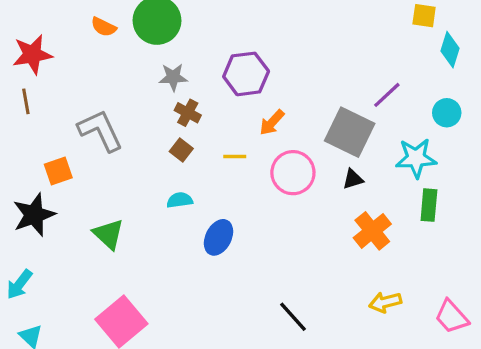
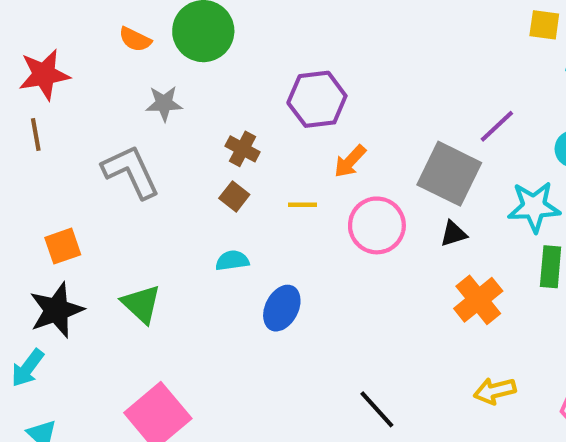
gray star: (173, 77) -> (164, 103), moved
orange square: (58, 171) -> (63, 246), moved
black star: (34, 215) -> (56, 310), moved

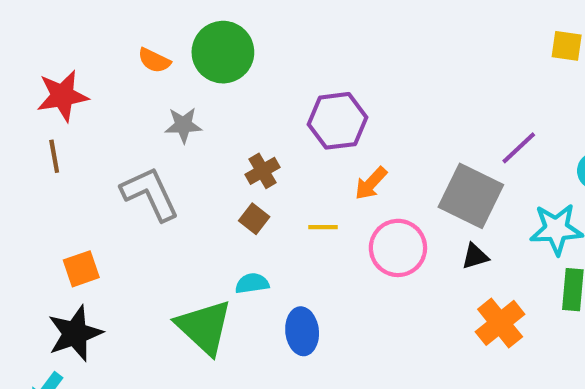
brown cross: (243, 149) -> (263, 171), turned 32
green triangle: (141, 304) -> (204, 327), moved, size x1.4
blue ellipse: (282, 308) -> (302, 331), turned -33

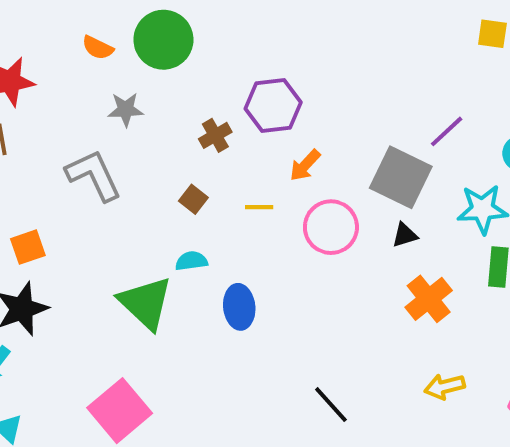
brown cross: (263, 171) -> (215, 135), moved

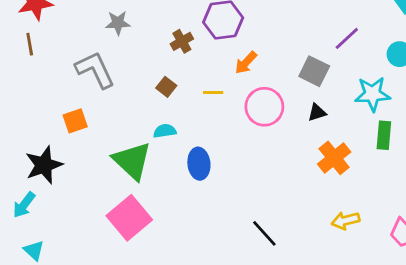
gray square: (401, 177) -> (314, 71), size x0.7
orange square: (28, 247) -> (75, 121), moved
pink square: (120, 411) -> (129, 218), moved

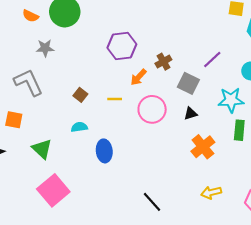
brown cross: (182, 41) -> (163, 62), moved
orange square: (75, 121) -> (14, 120), turned 30
green triangle: (132, 161) -> (42, 149), moved, size x0.7

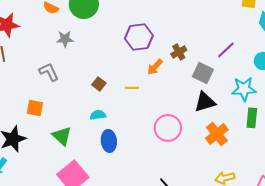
gray L-shape: (28, 82) -> (49, 72), size x0.7
pink circle: (152, 109) -> (168, 128), moved
black triangle: (190, 114) -> (205, 102), size x1.6
blue ellipse: (104, 151) -> (109, 141), moved

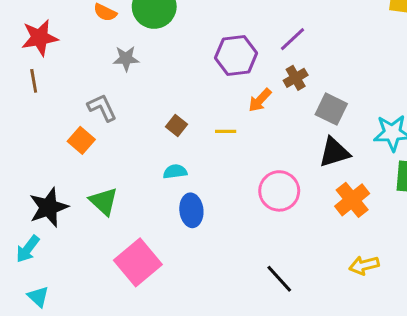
purple line: (226, 50) -> (293, 39), moved
orange square: (35, 108) -> (81, 140), moved, turned 30
green triangle: (62, 136) -> (104, 201), moved

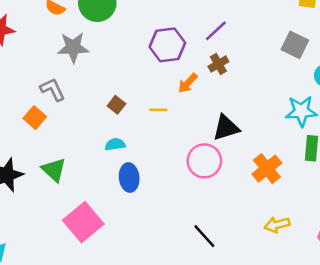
gray star: (126, 58) -> (73, 47), size x1.4
gray square: (331, 109) -> (295, 45), moved
black triangle: (334, 152) -> (226, 128), moved

